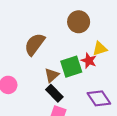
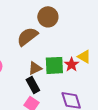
brown circle: (79, 22) -> (48, 17), moved
yellow triangle: (100, 49) -> (84, 57), turned 32

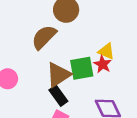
yellow triangle: (84, 57) -> (106, 51), moved
brown triangle: (35, 68) -> (58, 75), size x1.5

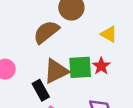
yellow triangle: (106, 51) -> (109, 34), moved
black rectangle: (58, 96) -> (41, 90), moved

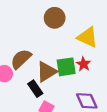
brown semicircle: (46, 32) -> (21, 59), moved
yellow triangle: (109, 34) -> (88, 37), size x1.5

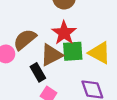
yellow triangle: (88, 37) -> (100, 53), moved
red star: (84, 64) -> (64, 33), moved, size x1.5

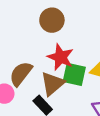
green square: (73, 51) -> (74, 74), turned 30

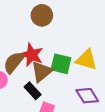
red star: (61, 57) -> (32, 55), moved

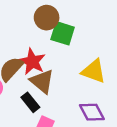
green square: (61, 64) -> (63, 33), moved
brown triangle: (42, 72) -> (42, 81), turned -45

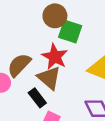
red star: (32, 62) -> (55, 57), moved

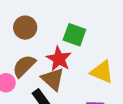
brown circle: (55, 16) -> (25, 28), moved

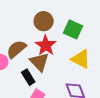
brown circle: (25, 28) -> (44, 21), moved
green square: (74, 35) -> (73, 29), moved

